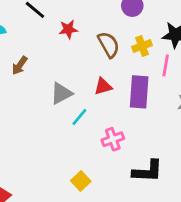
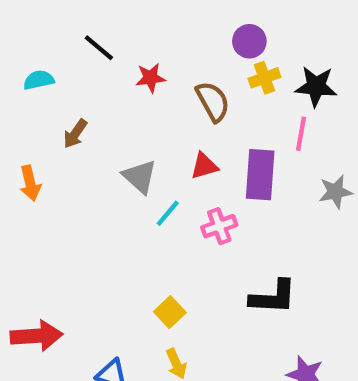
yellow cross: (142, 46) -> (264, 78), moved
gray triangle: (61, 93) -> (140, 177), turned -50
pink cross: (113, 139) -> (219, 226), moved

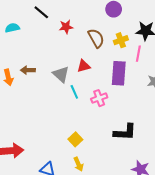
yellow cross: (264, 78) -> (121, 40), moved
brown arrow: (75, 134) -> (28, 70), moved, turned 56
red triangle: (204, 166) -> (84, 66), moved
cyan line: (168, 213) -> (74, 92), turned -64

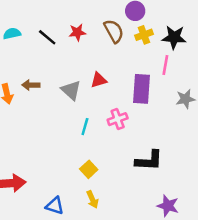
black line: (41, 12) -> (47, 37), moved
brown semicircle: (96, 38) -> (114, 31), moved
yellow cross: (121, 40) -> (144, 35), moved
cyan line: (74, 92) -> (85, 127), moved, turned 40

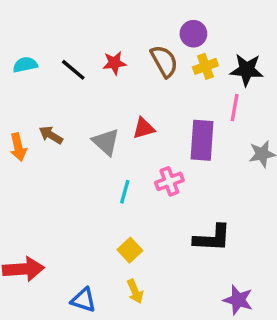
brown arrow: (31, 85) -> (51, 135), turned 30

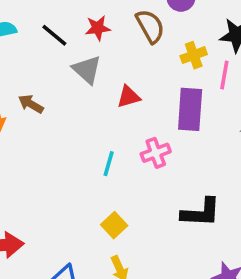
yellow cross: (205, 66) -> (194, 55), moved
gray triangle: (106, 142) -> (87, 70), moved

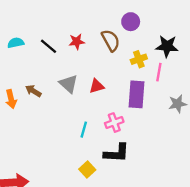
gray triangle: (87, 70) -> (68, 84), moved
black L-shape: (201, 213) -> (117, 153), moved

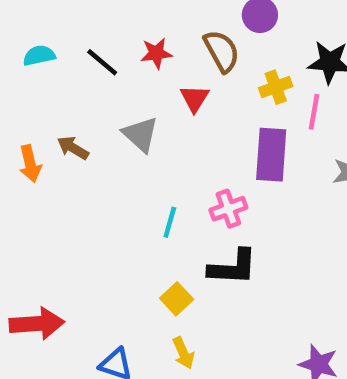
red triangle: (97, 86) -> (195, 98), moved, turned -42

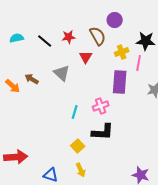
orange arrow: (30, 164) -> (13, 86), turned -35

